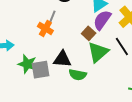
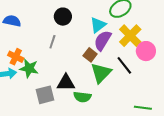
orange cross: (45, 28) -> (16, 57), moved
green star: (27, 64) -> (29, 68), moved

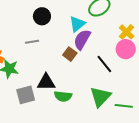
yellow cross: (130, 36) -> (127, 32), moved, size x0.7
gray line: (52, 42) -> (32, 42), turned 64
green triangle: (101, 73) -> (100, 97), moved

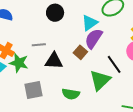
gray line: (32, 42) -> (39, 45), moved
black triangle: (46, 82) -> (54, 61), moved
green triangle: (100, 97) -> (100, 80), moved

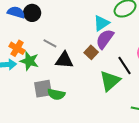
black circle: (55, 13) -> (32, 13), moved
gray line: (39, 45) -> (50, 43), turned 32
green semicircle: (71, 94) -> (56, 94), moved

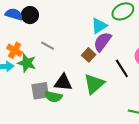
black triangle: (64, 60) -> (63, 82), moved
green triangle: (110, 81) -> (94, 84), moved

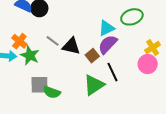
black line: (122, 68) -> (112, 72), moved
black triangle: (63, 82) -> (71, 46), moved

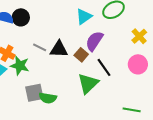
cyan triangle: (106, 28) -> (84, 17), moved
pink circle: (148, 64) -> (138, 64), moved

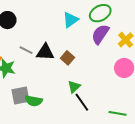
purple semicircle: (94, 41) -> (100, 34), moved
black line: (104, 67) -> (82, 102), moved
green triangle: (88, 83) -> (74, 87), size x0.6

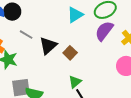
gray line: (26, 50) -> (26, 35), moved
black triangle: (45, 52) -> (48, 46), turned -48

